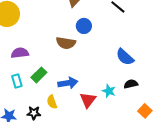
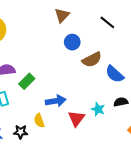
brown semicircle: (66, 43) -> (92, 60), moved, turned -36
green rectangle: (39, 75) -> (27, 81), moved

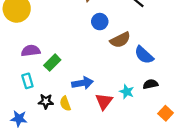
black star: (21, 132) -> (46, 101), moved

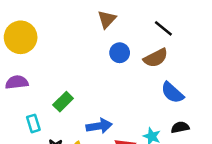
brown semicircle: (120, 40) -> (156, 58), moved
purple semicircle: (31, 51) -> (17, 82), moved

